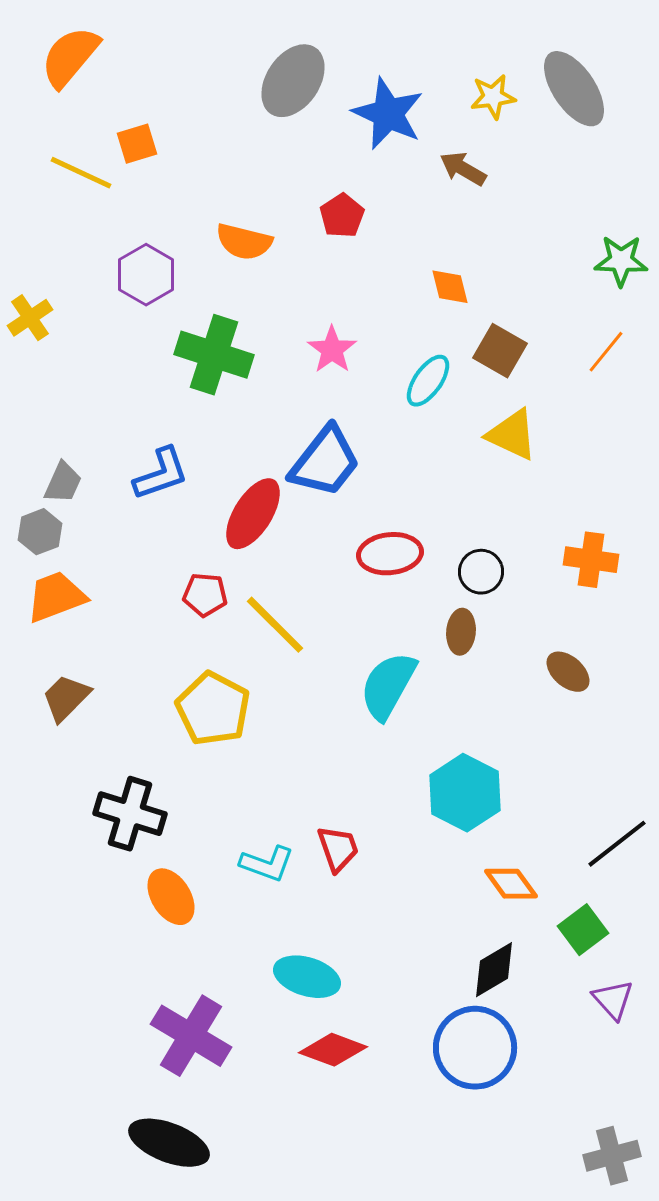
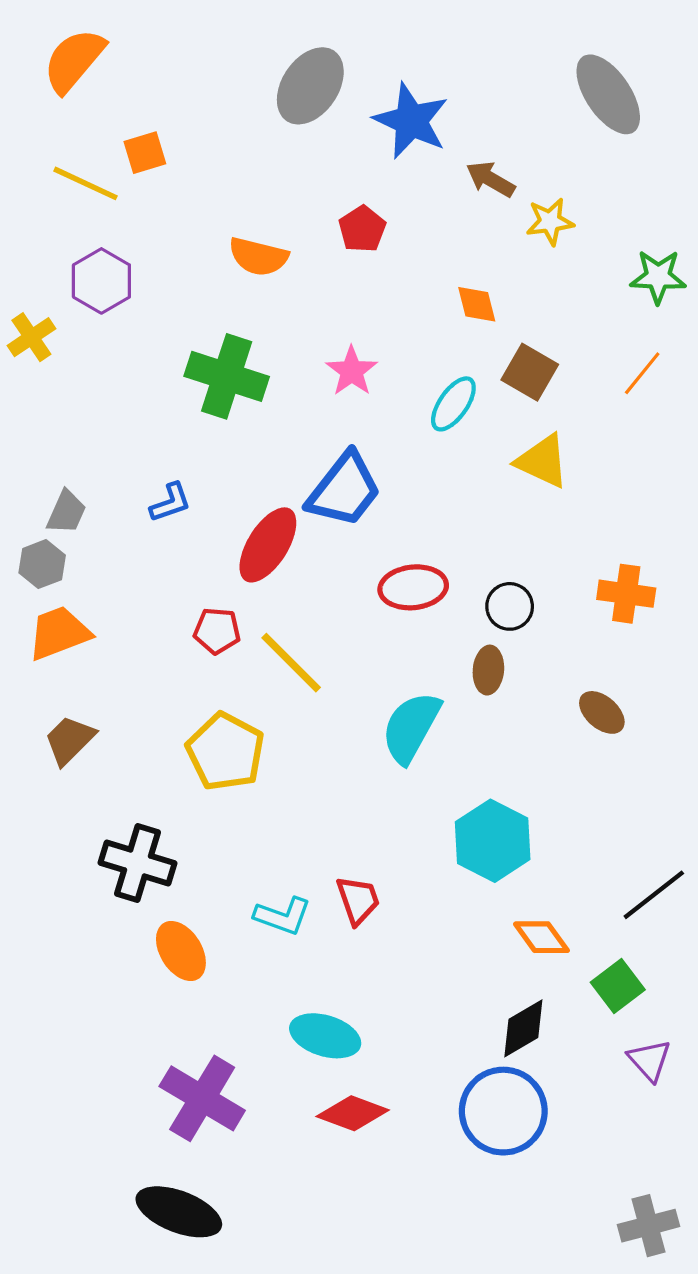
yellow star: (493, 97) -> (550, 222), moved
purple hexagon: (146, 275) -> (101, 281), moved
blue L-shape: (161, 474) -> (170, 503), size x0.7

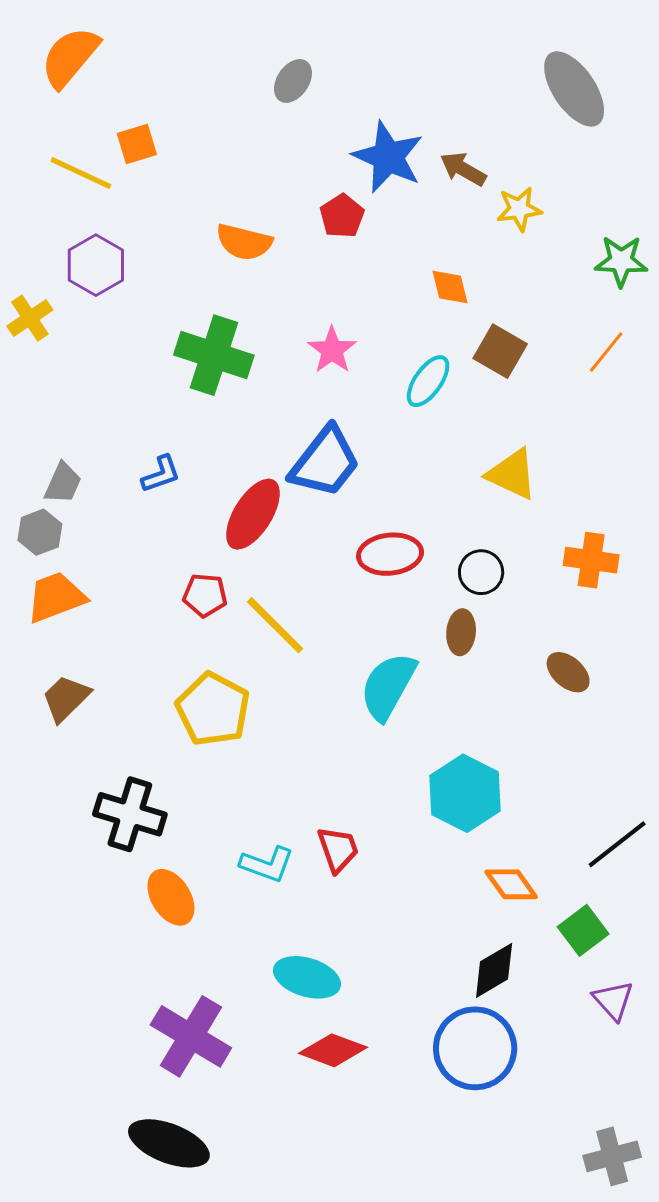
gray ellipse: (310, 86) -> (293, 81), size x0.6
blue star: (411, 121) -> (388, 157), moved
yellow triangle: (542, 461) -> (512, 474), moved

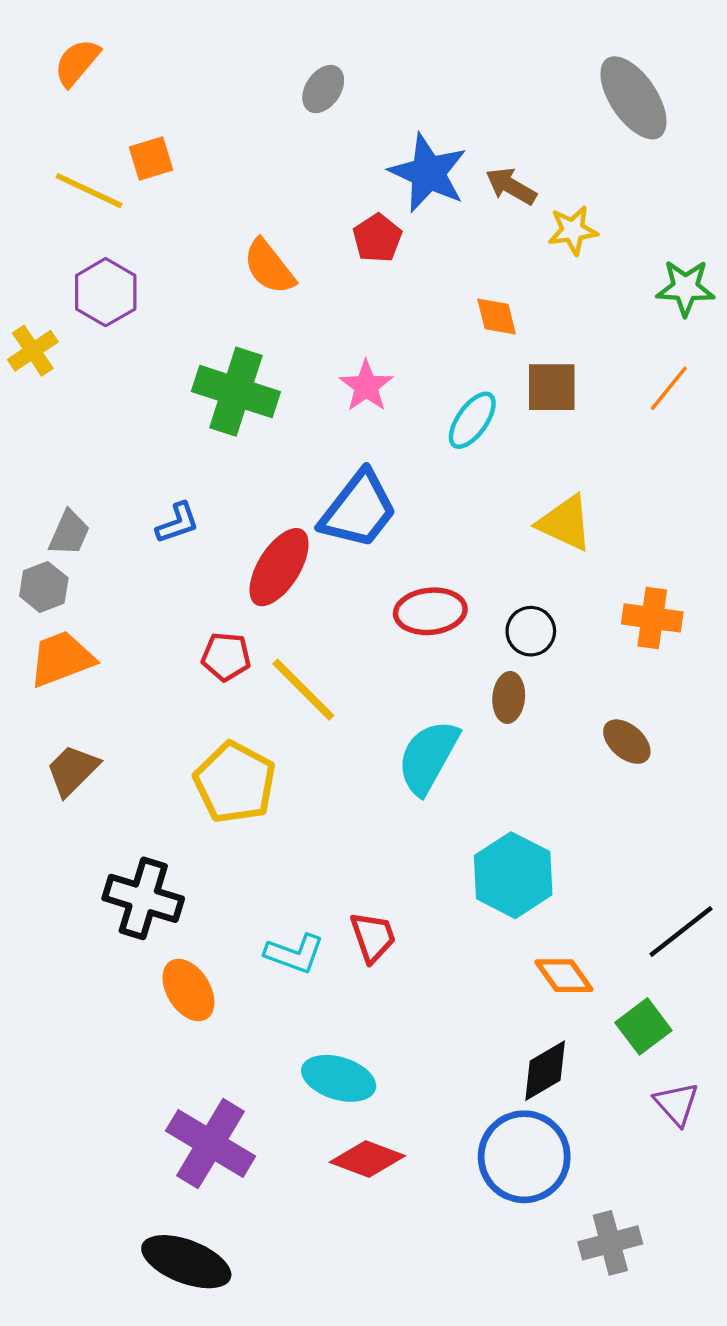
orange semicircle: (70, 57) -> (77, 63), size x0.7
orange semicircle: (244, 242) -> (269, 267), turned 38
brown square: (500, 351) -> (552, 387), turned -30
gray cross: (612, 1156) -> (610, 1243), moved

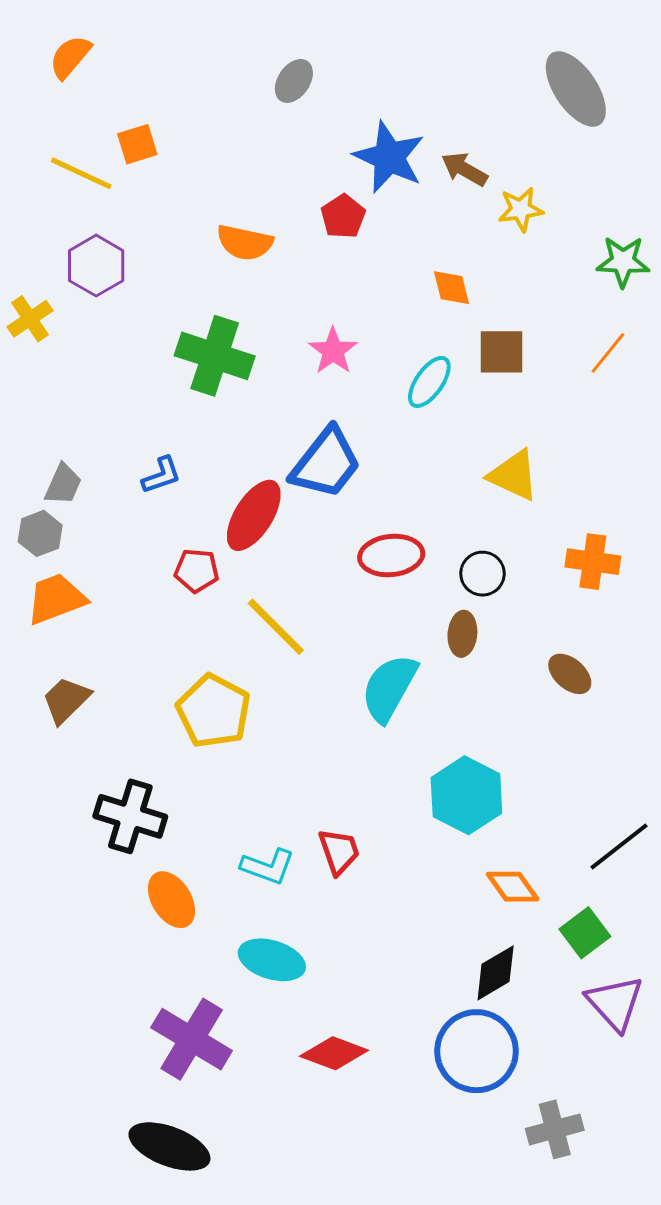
orange semicircle: (269, 267) -> (245, 242), turned -40
red pentagon: (226, 657) -> (197, 571), moved
cyan ellipse: (339, 1078) -> (272, 960), moved
purple triangle: (677, 1104) -> (615, 1003), size x1.4

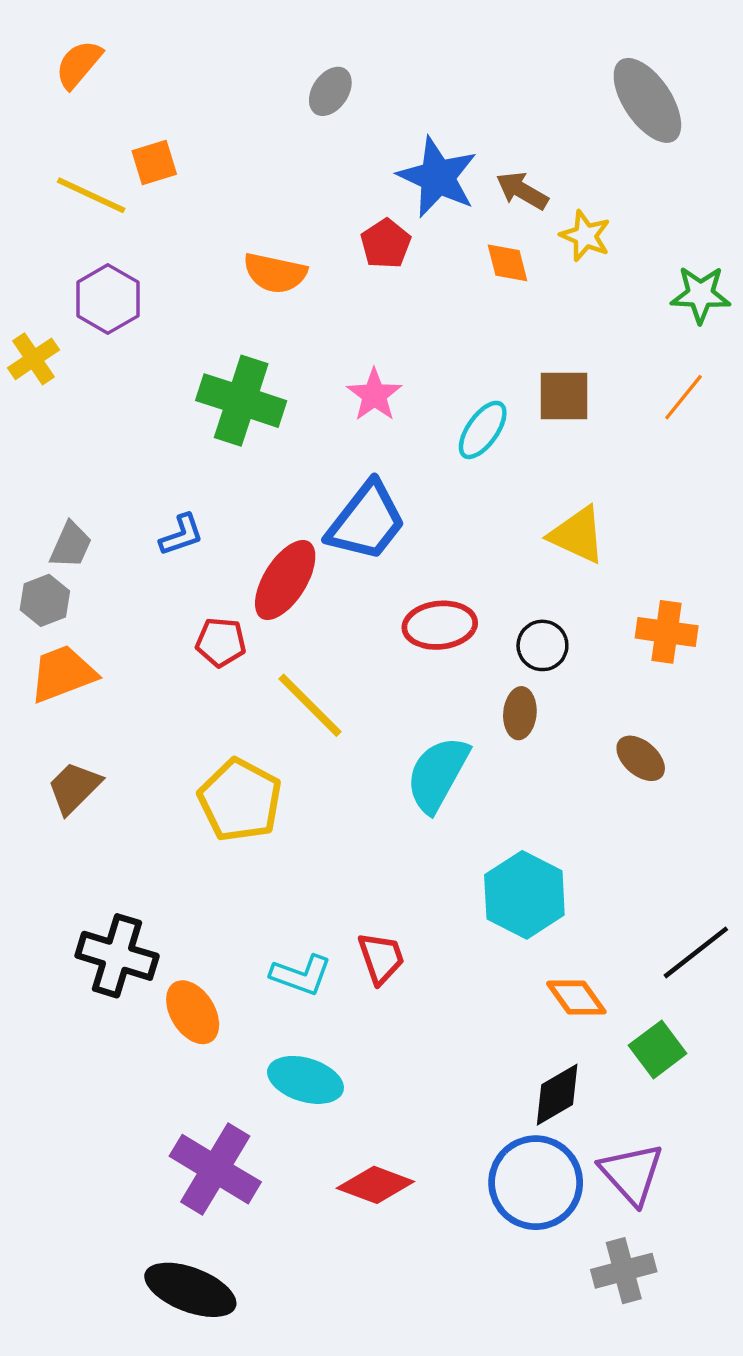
yellow star: (521, 209) -> (585, 236), turned 30
orange diamond: (451, 288) -> (507, 263), moved
black cross: (130, 816) -> (117, 956), moved
purple triangle: (615, 1003) -> (632, 1174), moved

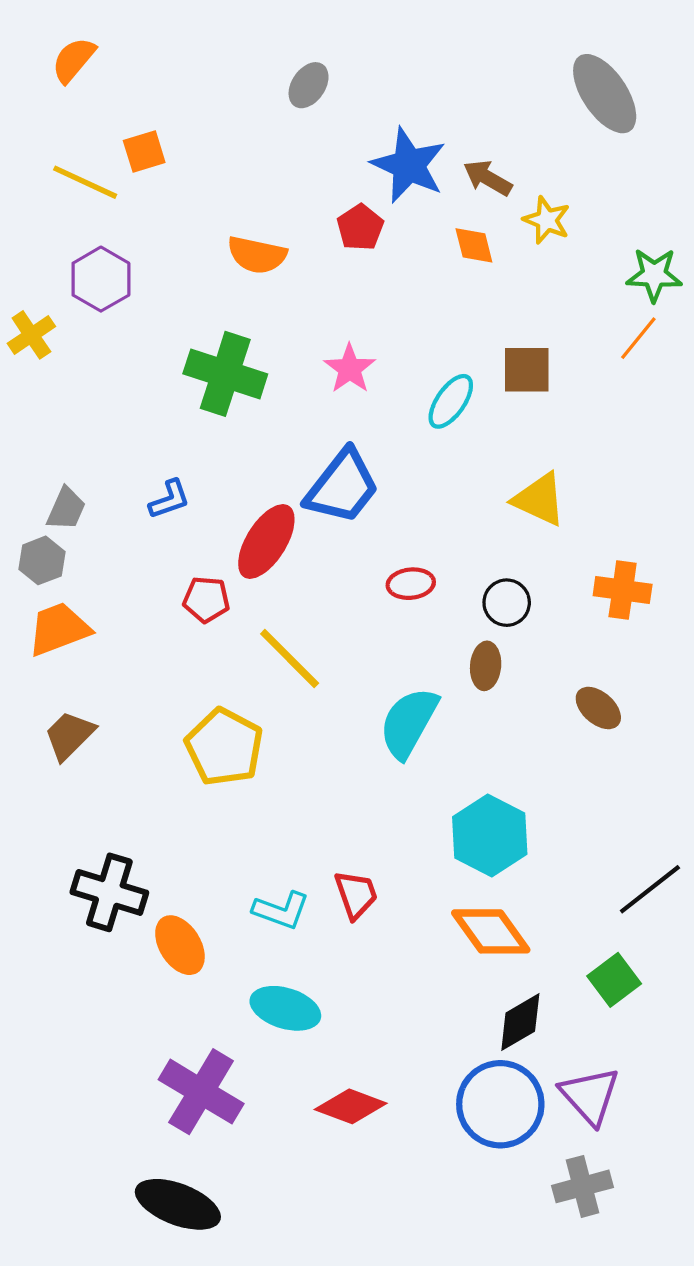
orange line: (684, 397) -> (638, 338), moved
red ellipse: (440, 625) -> (411, 584), size x0.7
orange diamond: (576, 998) -> (491, 931), moved, size x1.4

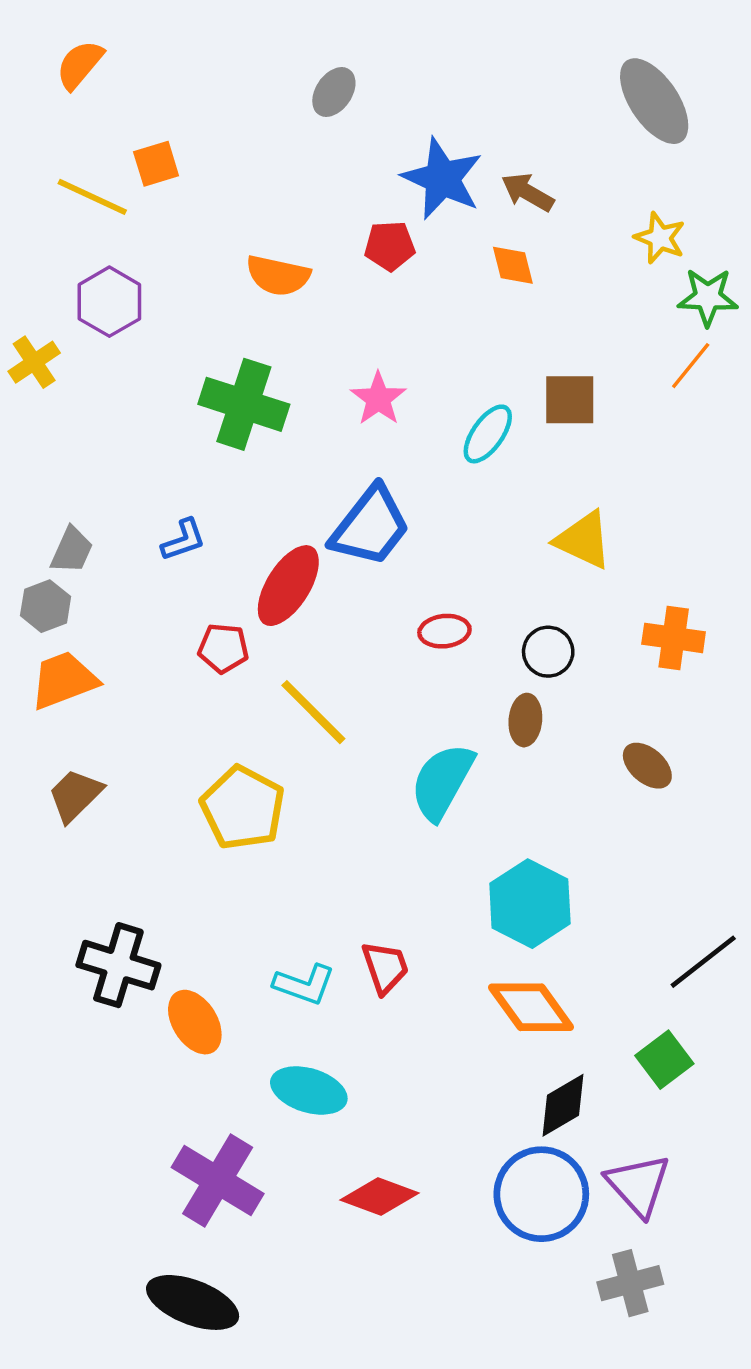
yellow star: (547, 220) -> (660, 238), moved
red pentagon: (360, 227) -> (390, 246), turned 30

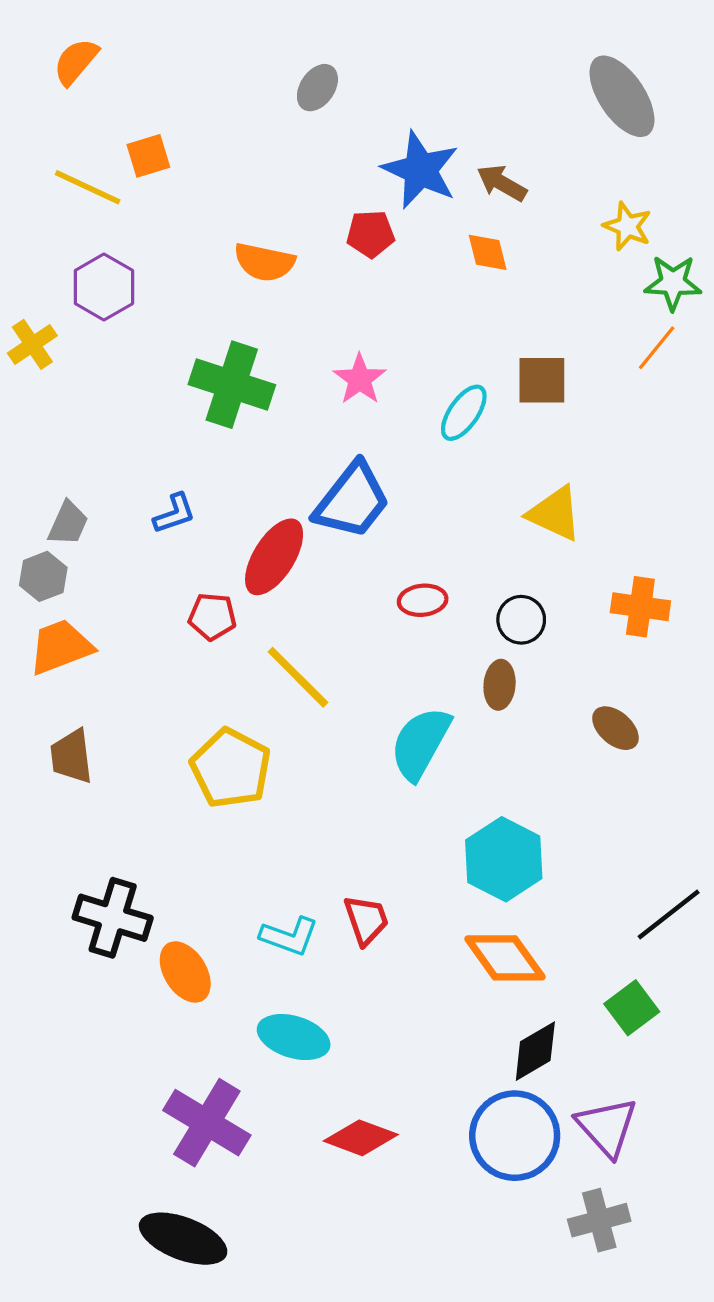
brown trapezoid: (75, 795) -> (71, 756), turned -52

